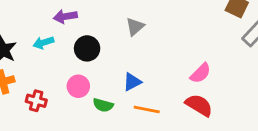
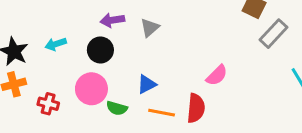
purple arrow: (65, 16) -> (112, 20), moved
pink circle: (78, 86) -> (91, 89), size x1.4
red semicircle: (199, 105) -> (196, 108), moved, turned 64

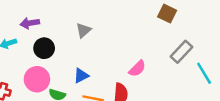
purple arrow: (112, 20) -> (30, 23), moved
gray rectangle: (273, 34) -> (181, 52), moved

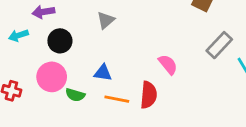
pink semicircle: (137, 68) -> (168, 64), turned -84
blue triangle: (81, 76) -> (103, 73), turned 35

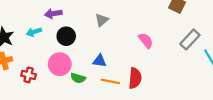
pink semicircle: (168, 64) -> (146, 41), moved

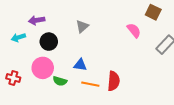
pink semicircle: (146, 41) -> (134, 30), moved

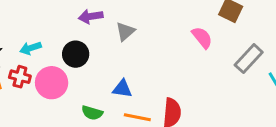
purple arrow: (37, 20) -> (91, 16), moved
pink circle: (43, 68) -> (52, 83), moved
red cross: (13, 78) -> (20, 77), moved

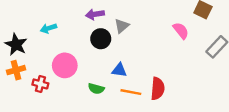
cyan arrow: (30, 48) -> (49, 28), moved
black circle: (76, 54) -> (101, 39), moved
red cross: (20, 77) -> (40, 84), moved

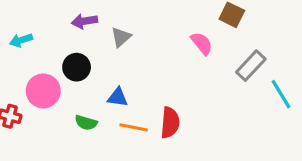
black circle: (101, 39) -> (77, 67), moved

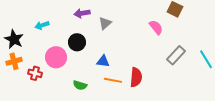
gray rectangle: (251, 66) -> (176, 55), moved
green semicircle: (86, 123) -> (80, 85), moved

